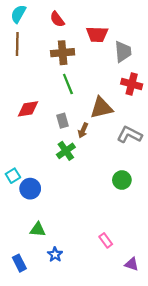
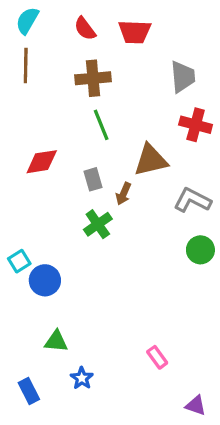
red trapezoid: (97, 34) -> (135, 32), moved
green circle: (122, 180) -> (200, 250), moved
purple triangle: (132, 264) -> (196, 405), moved

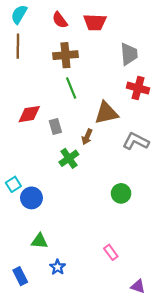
gray rectangle: (93, 179) -> (55, 127), moved
green circle: (200, 250) -> (121, 193), moved

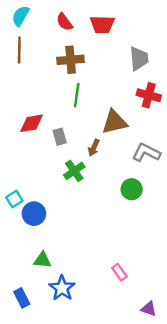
green line: (71, 88) -> (77, 95), turned 30
green circle: (121, 193) -> (132, 189), moved
blue star: (58, 267) -> (62, 288), size x1.5

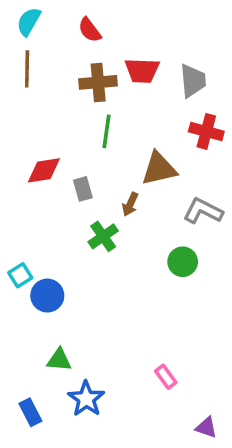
red trapezoid: (102, 24) -> (142, 71), moved

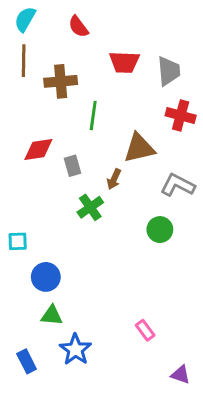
brown cross: (98, 82) -> (61, 81), moved
cyan square: (20, 275) -> (18, 241), turned 30
blue circle: (47, 296) -> (46, 277), moved

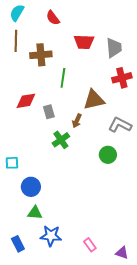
red cross: (181, 115) -> (122, 78), turned -30
pink rectangle: (145, 330) -> (90, 245), moved
blue star: (75, 350) -> (51, 236), turned -30

